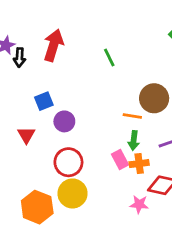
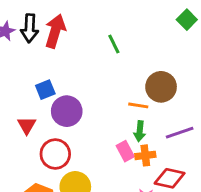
black arrow: (19, 58) -> (30, 28), moved, size x1.4
purple circle: (64, 121) -> (67, 111), size x1.4
red circle: (68, 162) -> (55, 154), moved

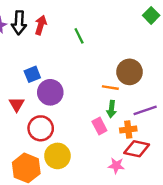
red arrow: (55, 31) -> (41, 25), size x0.7
green line: (114, 44) -> (79, 36), moved
orange cross: (145, 155) -> (128, 130), moved

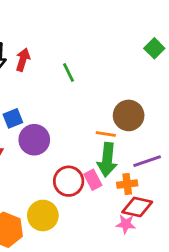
green arrow: (111, 109) -> (107, 160), size x1.6
red circle: (41, 128) -> (69, 181), moved
pink star: (116, 166) -> (126, 224), moved

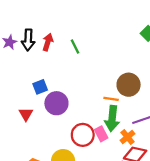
green line: (69, 73) -> (75, 46), moved
orange cross: (127, 184) -> (127, 137), turned -32

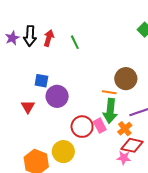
blue square: (40, 87) -> (41, 81), turned 32

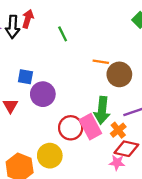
red arrow: (49, 38) -> (28, 19), moved
orange line: (109, 92) -> (101, 62), moved
pink rectangle: (100, 126) -> (90, 127), size x1.5

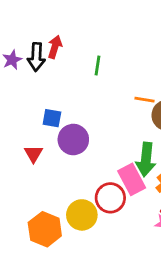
green line: (63, 34) -> (98, 65), turned 35
red circle: (71, 128) -> (110, 198), moved

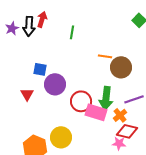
pink rectangle: (132, 179) -> (96, 112), turned -45
red circle: (110, 198) -> (81, 101), moved

